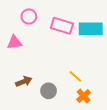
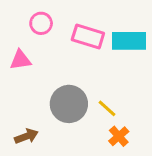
brown arrow: (24, 82) -> (26, 136), moved
gray circle: (49, 91) -> (69, 104), moved, size x1.6

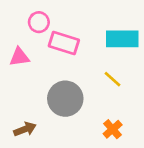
pink rectangle: (88, 37) -> (64, 43), moved
yellow line: (107, 108) -> (113, 79), moved

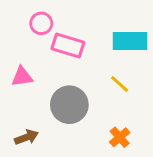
pink triangle: (19, 57) -> (22, 77), moved

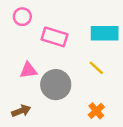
pink circle: (41, 23) -> (22, 17), moved
pink triangle: (22, 77) -> (28, 70), moved

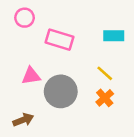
cyan rectangle: (105, 33) -> (114, 36), size x0.7
orange cross: (96, 111) -> (105, 98), moved

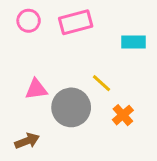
pink rectangle: (59, 40) -> (76, 22), moved, turned -32
yellow line: (105, 73) -> (102, 83), moved

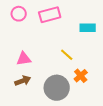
gray circle: (71, 107) -> (57, 88), moved
brown arrow: (27, 141) -> (23, 81), moved

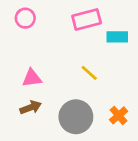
pink rectangle: (50, 15) -> (87, 19), moved
orange cross: (81, 76) -> (119, 115), moved

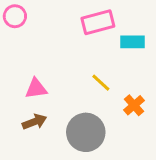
pink circle: (25, 18) -> (15, 16), moved
orange cross: (119, 115) -> (134, 105), moved

